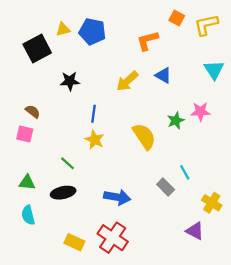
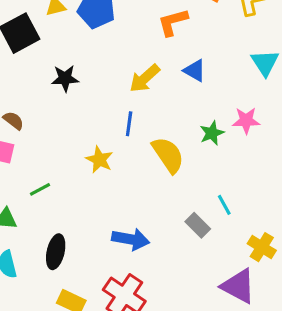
blue line: (93, 114) -> (129, 124), moved
green line: (68, 163) -> (40, 189), moved, turned -70
black ellipse: (63, 193) -> (56, 252), moved, turned -65
purple triangle: (195, 231) -> (238, 286), size x1.4

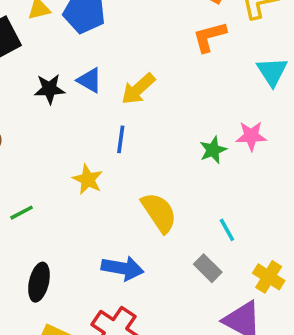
orange L-shape: (173, 22) -> (209, 37), moved
blue triangle: (195, 71) -> (89, 80), moved
yellow semicircle: (168, 155) -> (159, 213), moved
gray rectangle: (198, 225) -> (208, 268), moved

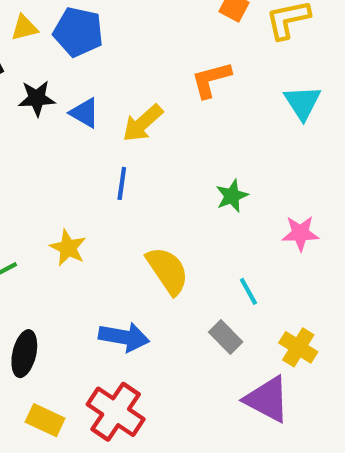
orange L-shape: (209, 37) -> (211, 80), moved
black star: (49, 89) -> (37, 98), moved
pink star: (251, 136) -> (300, 233), moved
yellow star: (88, 179) -> (68, 248), moved

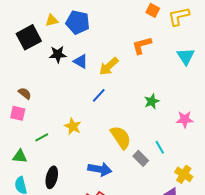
blue line: (122, 183) -> (99, 95), turned 35
gray rectangle: (226, 337) -> (141, 158), moved

